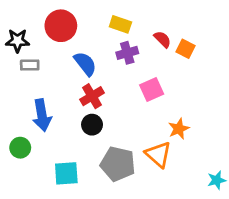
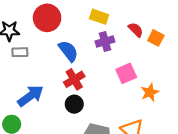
blue arrow: (42, 115) -> (31, 96), turned -116
orange star: (179, 129) -> (150, 92), moved

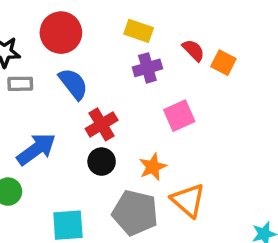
blue semicircle: (68, 51) -> (73, 84), moved
orange star: (150, 92) -> (153, 167), moved

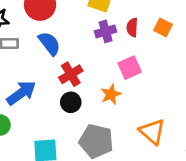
red semicircle: (193, 50) -> (132, 27), moved, turned -132
orange star: (153, 167) -> (111, 94), moved
orange triangle: (188, 200) -> (152, 132), moved

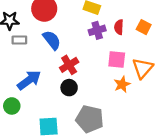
pink square: (130, 68) -> (117, 59), turned 30
orange star: (111, 94) -> (122, 84), moved
orange triangle: (152, 132) -> (143, 68), moved, turned 30

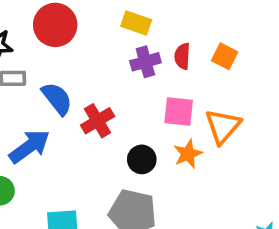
blue semicircle: (52, 40) -> (57, 99), moved
black circle: (69, 88) -> (142, 159), moved

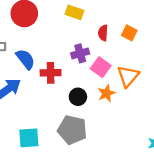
purple cross: (145, 62) -> (80, 53), moved
pink square: (179, 112) -> (101, 67), turned 30
red cross: (98, 121) -> (51, 73), turned 30

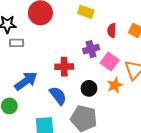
blue semicircle: (25, 59) -> (58, 96), moved

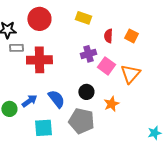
red cross: (64, 67) -> (39, 60), moved, size x1.4
blue arrow: (26, 81) -> (29, 101), moved, size x0.7
orange star: (115, 85) -> (111, 104), moved

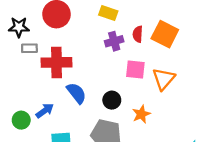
orange square: (131, 36) -> (165, 34), size x1.6
purple cross: (88, 54) -> (114, 41), moved
pink square: (106, 66) -> (135, 69), turned -30
blue semicircle: (56, 99) -> (77, 93), moved

